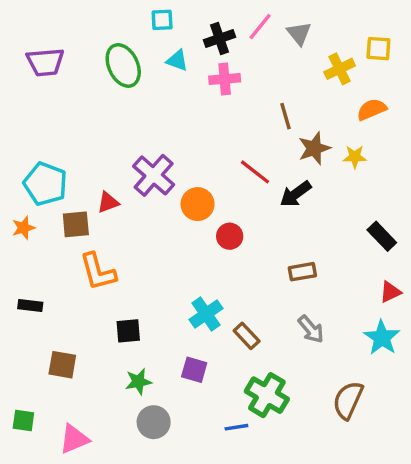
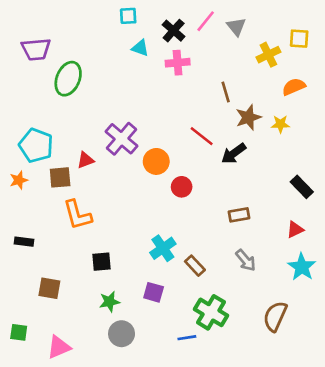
black cross: (220, 38) -> (174, 31), turned -30
green ellipse: (123, 65) -> (68, 79), moved, turned 48
red triangle: (390, 292) -> (295, 230), moved

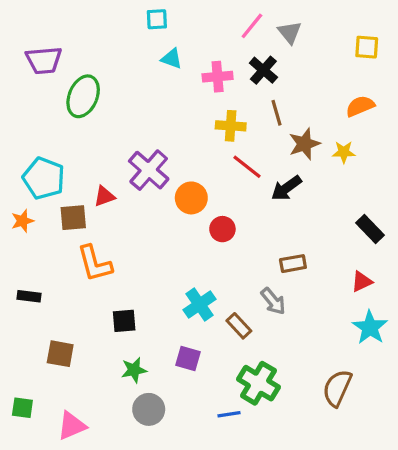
black cross: (174, 31) -> (263, 70), moved
yellow cross: (268, 55) -> (231, 126), moved, turned 30
gray arrow: (246, 260) -> (273, 301), moved

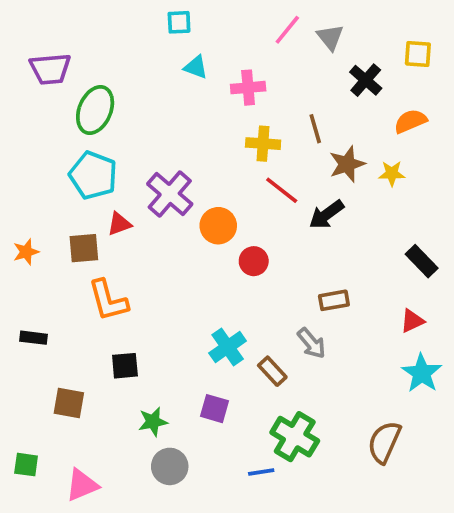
black cross: (263, 70) -> (366, 80), moved
cyan pentagon: (44, 178) -> (93, 175), moved
black square: (124, 321) -> (125, 366), moved

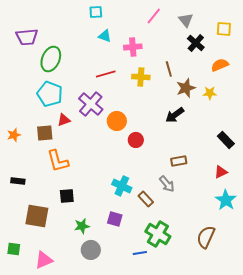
gray triangle: (330, 37) -> (186, 20), moved
red line: (282, 190) -> (106, 74), moved, turned -54
cyan cross: (228, 347) -> (122, 186), turned -30
brown square: (69, 403) -> (37, 216), size x1.4

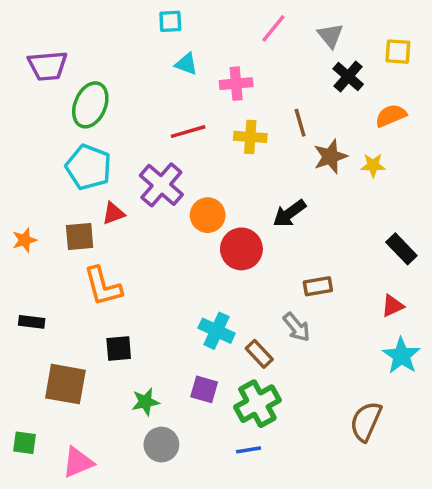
black arrow: (175, 115) -> (289, 213), moved
red circle: (136, 140) -> (241, 249), size x1.5
green cross: (158, 234) -> (257, 404), moved, turned 30

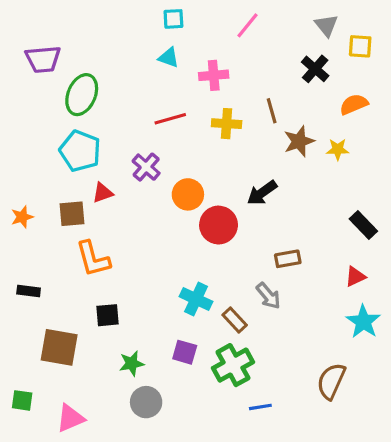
cyan square: (170, 21) -> (173, 19), moved
gray triangle: (330, 36) -> (326, 25), moved
purple cross: (161, 185) -> (146, 167), size x0.7
blue line: (249, 450) -> (260, 407), moved

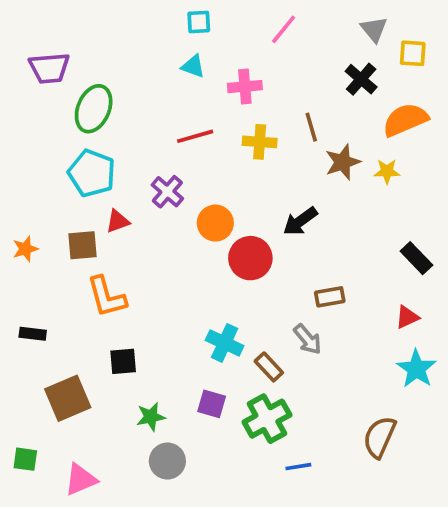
orange semicircle: (354, 104) -> (405, 120), size x1.4
brown square: (59, 347) -> (68, 398), turned -33

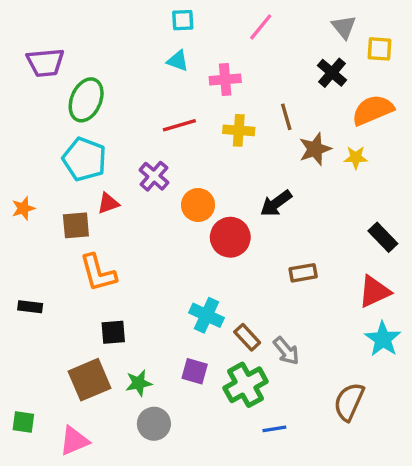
orange star: (25, 249) -> (23, 208), moved
red triangle: (407, 317) -> (374, 291), size x1.5
gray arrow: (308, 339) -> (286, 351), moved
brown square: (68, 398) -> (89, 380), moved

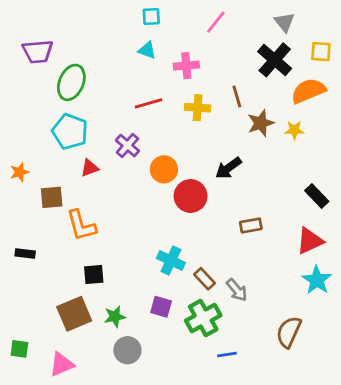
yellow square: (379, 49) -> (321, 52), moved
black cross: (332, 73) -> (275, 60), size x1.4
brown square: (76, 225) -> (52, 197), moved

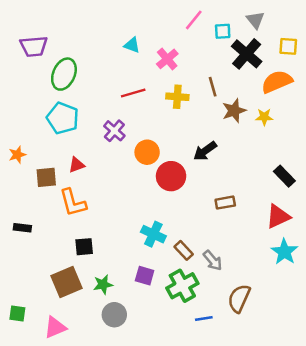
cyan square: (151, 17) -> (223, 31), moved
pink cross: (186, 66) -> (167, 59), turned -35
red triangle: (90, 168) -> (77, 165), moved
brown semicircle: (289, 332) -> (239, 298), moved

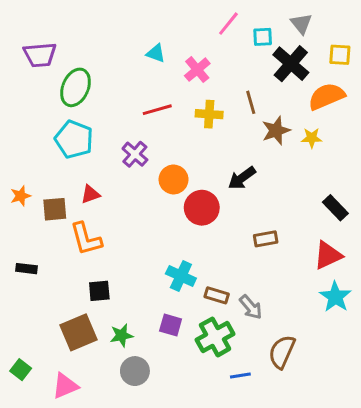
orange star: (17, 155) -> (21, 196), moved
brown rectangle: (184, 250) -> (217, 295), turned -30
green square: (17, 313) -> (21, 370), turned 30

